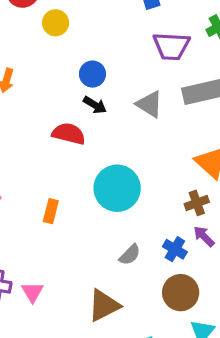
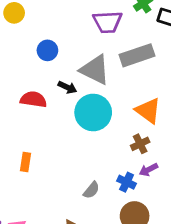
gray triangle: (149, 104) -> (95, 70), size x1.4
black arrow: (95, 105) -> (67, 87), moved
cyan circle: (117, 188) -> (93, 112), moved
purple arrow: (204, 236) -> (148, 170), turned -66

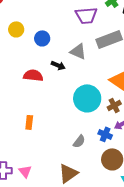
yellow circle: (14, 13) -> (16, 29), moved
gray triangle: (95, 70) -> (78, 51), size x0.7
cyan circle: (93, 112) -> (87, 98), moved

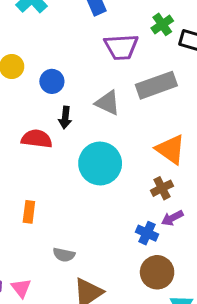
black arrow: (58, 65) -> (65, 118), moved, turned 72
cyan circle: (87, 98) -> (100, 163), moved
gray semicircle: (79, 141) -> (64, 255), moved, turned 64

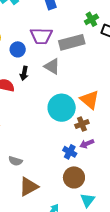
purple trapezoid: (121, 47) -> (41, 36), moved
gray rectangle: (156, 85) -> (72, 42), moved
cyan circle: (100, 163) -> (62, 108), moved

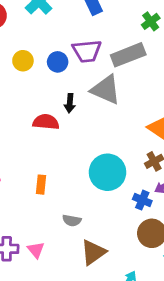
blue circle: (18, 49) -> (58, 62), moved
gray triangle: (52, 66) -> (106, 90), size x1.4
cyan circle: (62, 108) -> (108, 172), moved

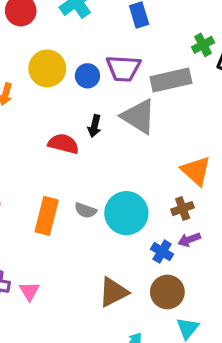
yellow circle: (23, 61) -> (47, 68), size x1.5
orange rectangle: (41, 185) -> (47, 216), size x1.6
gray semicircle: (72, 220) -> (85, 210), moved
brown triangle: (93, 252) -> (113, 292), moved

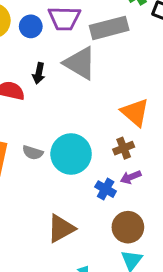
brown circle: (167, 292) -> (128, 227), moved

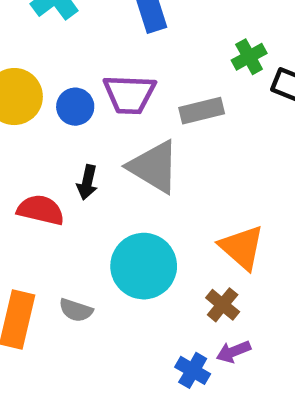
gray rectangle: (109, 28) -> (202, 111), size x0.7
brown cross: (124, 148) -> (223, 305), turned -30
cyan circle: (71, 154) -> (144, 266), moved

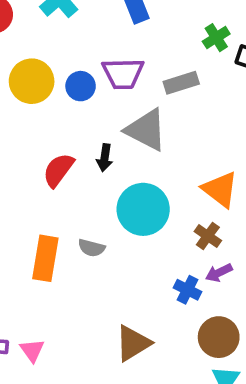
black arrow: (87, 182) -> (105, 158), moved
red semicircle: (41, 210) -> (58, 170), turned -63

